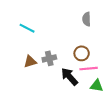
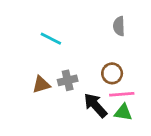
cyan line: (27, 28) -> (51, 39), moved
green triangle: (97, 86) -> (123, 112), moved

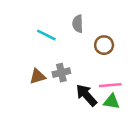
gray semicircle: (119, 26) -> (78, 24), moved
brown circle: (112, 73) -> (104, 45), moved

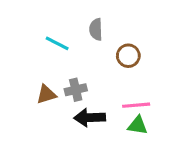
black arrow: (86, 95) -> (90, 118), moved, turned -50

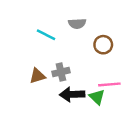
gray semicircle: (96, 29) -> (77, 24), turned -91
green triangle: (138, 125) -> (97, 97), moved, turned 35

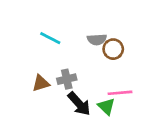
gray semicircle: (77, 24) -> (97, 39), moved
black arrow: (72, 94) -> (79, 104), turned -130

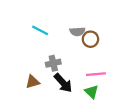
brown triangle: (41, 83) -> (33, 82), moved
green triangle: (106, 106) -> (92, 92), moved

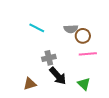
pink line: (96, 74) -> (88, 54), moved
brown triangle: (33, 82) -> (30, 84), moved

